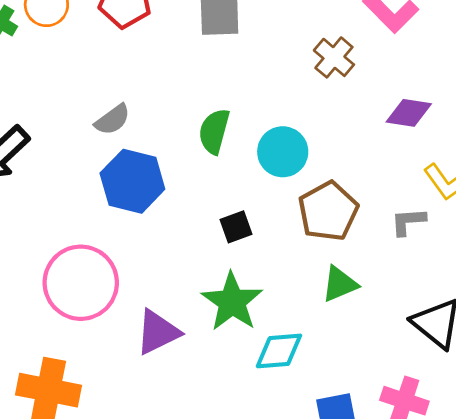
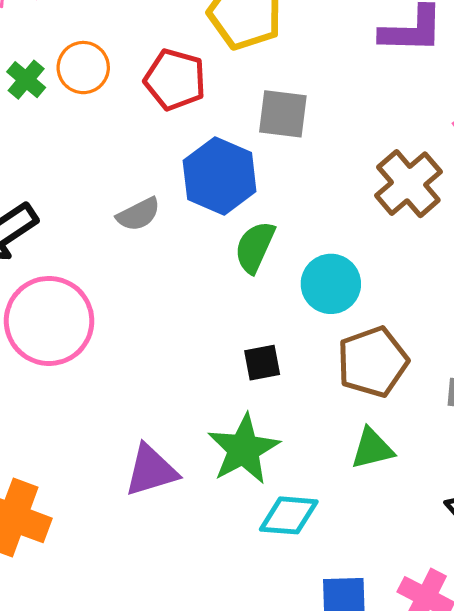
brown cross: (334, 57) -> (408, 184), size x1.4
blue hexagon: (132, 181) -> (220, 176), moved
pink circle: (81, 283) -> (49, 321), moved

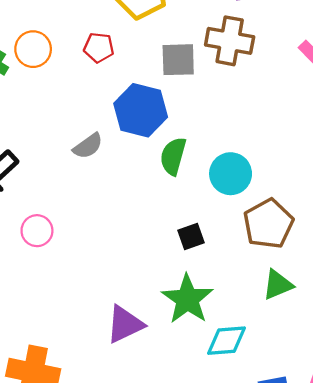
red pentagon: (175, 80) -> (99, 48), size x0.7
brown cross: (408, 184) -> (230, 41), moved, turned -30
pink circle: (49, 321) -> (37, 231), size x0.5

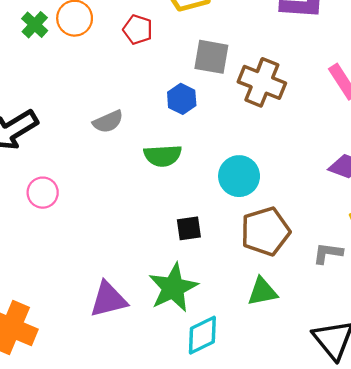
brown cross: (230, 41) -> (262, 82), moved
blue hexagon: (141, 110) -> (182, 99), moved, size x0.6
green semicircle: (173, 156) -> (163, 156), moved, turned -120
cyan diamond: (226, 341) -> (202, 335), turned -33

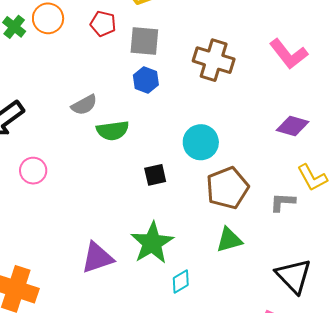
gray square: (211, 57) -> (144, 41), moved
green semicircle: (163, 156) -> (113, 130), moved
black square: (189, 228) -> (155, 175), moved
cyan diamond: (202, 335) -> (181, 282), size x0.7

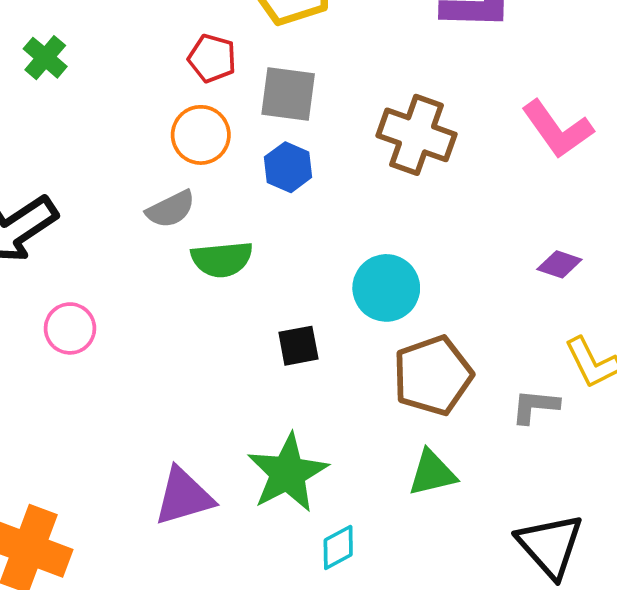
orange circle: (48, 18) -> (201, 135), moved
purple diamond: (293, 126) -> (559, 264), size x0.7

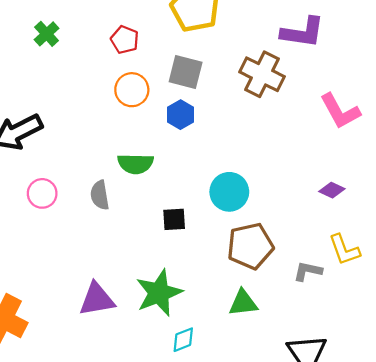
red pentagon: (212, 58) -> (125, 40), moved
brown cross: (416, 135) -> (262, 74), moved
gray semicircle: (171, 209) -> (100, 195), moved, turned 100

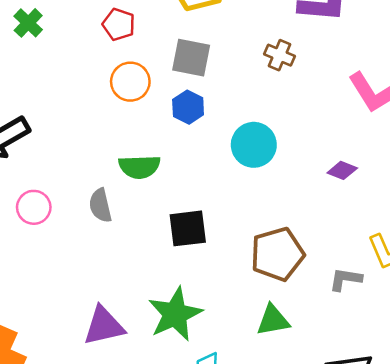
brown cross: (262, 74) -> (280, 55), size x0.6
purple diamond: (332, 190) -> (342, 170), moved
cyan circle: (229, 192) -> (254, 145), moved
black square: (174, 219) -> (188, 228), size x1.4

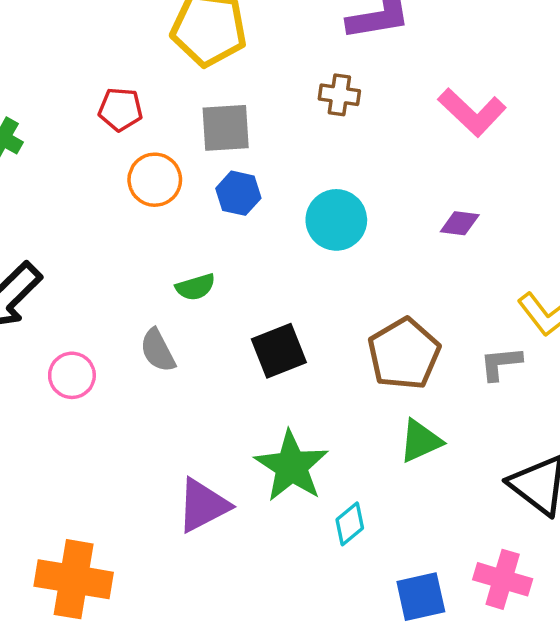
green semicircle: (139, 167) -> (195, 287), size x0.7

